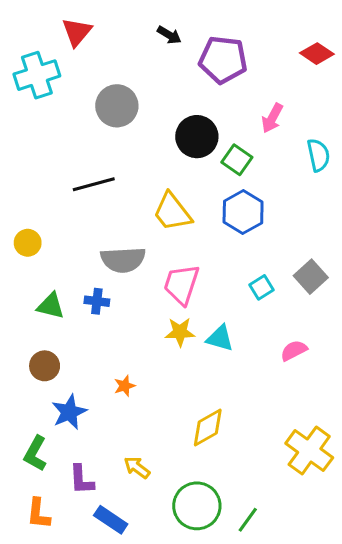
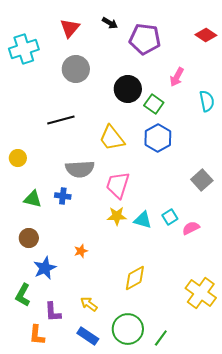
red triangle: (77, 32) -> (70, 28), moved
cyan square: (262, 287) -> (170, 217), moved
orange L-shape: (38, 514) -> (37, 335), moved
blue rectangle: (111, 520) -> (88, 336), moved

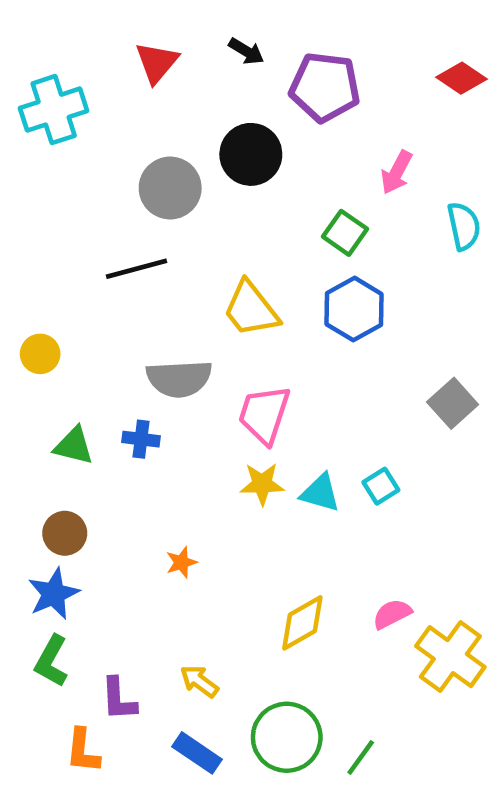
gray circle: (76, 69) -> (170, 188), moved
black circle: (128, 89) -> (251, 154), moved
pink semicircle: (191, 228) -> (392, 614), moved
blue star: (45, 268) -> (54, 594), moved

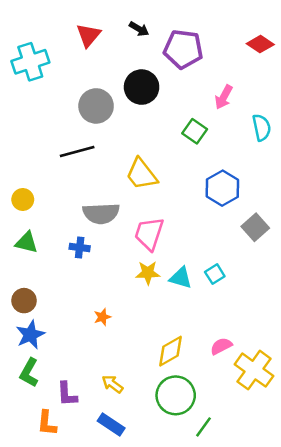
blue hexagon: (354, 309) -> (222, 188), moved
green triangle: (74, 446) -> (27, 242), moved
brown circle: (65, 533) -> (24, 301), moved
green circle: (287, 737) -> (176, 395), moved

